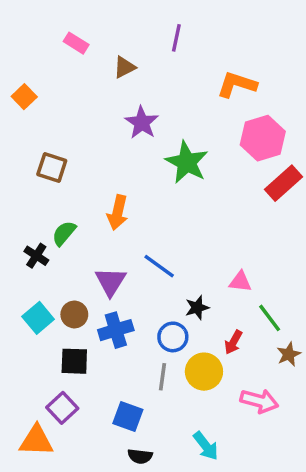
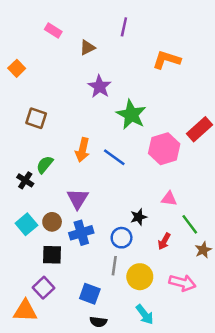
pink hexagon: (263, 138) -> (164, 149), moved
blue line: (159, 266) -> (114, 157), moved
yellow circle: (204, 372) -> (140, 277), moved

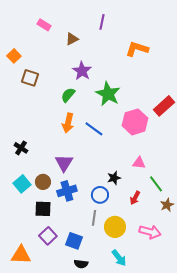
brown square: (36, 118) -> (30, 78), moved
green semicircle: (45, 165) -> (68, 95), moved
purple square: (43, 288) -> (48, 236), moved

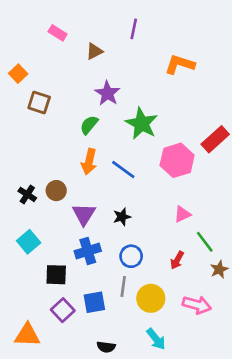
pink triangle: (139, 163) -> (182, 214), turned -32
black star: (114, 178) -> (122, 217), moved
brown circle: (43, 182) -> (56, 191), moved
blue square: (74, 241) -> (94, 302), moved, turned -30

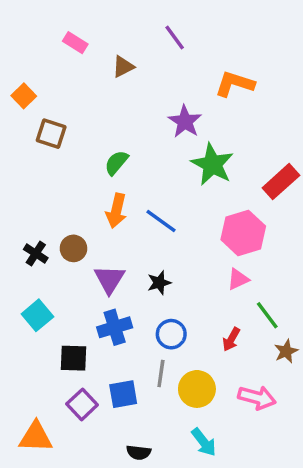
purple line: (134, 29) -> (175, 38), turned -48
purple star: (107, 93) -> (185, 122), moved
green star: (142, 124) -> (212, 164), moved
pink hexagon: (177, 160) -> (243, 233), moved

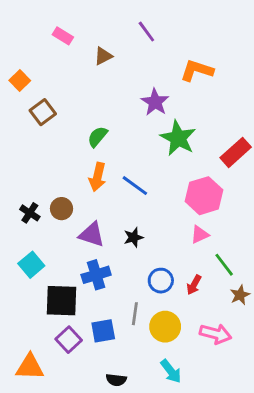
brown square: (51, 134) -> (43, 112), turned 35
purple triangle: (109, 279) -> (92, 234), turned -44
blue circle: (171, 334) -> (161, 281), moved
black square: (73, 358) -> (61, 301), size x1.4

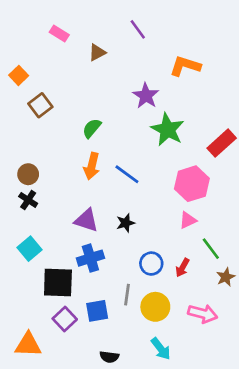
brown circle: (61, 209) -> (28, 174), moved

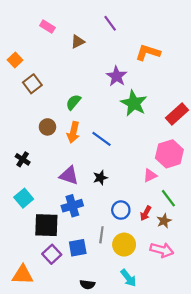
brown circle: (28, 174) -> (47, 127), moved
pink hexagon: (192, 184) -> (169, 154), moved
brown star: (226, 277) -> (164, 221), moved

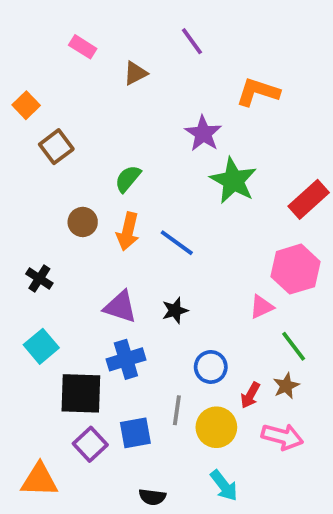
red arrow: (146, 213) -> (250, 395), moved

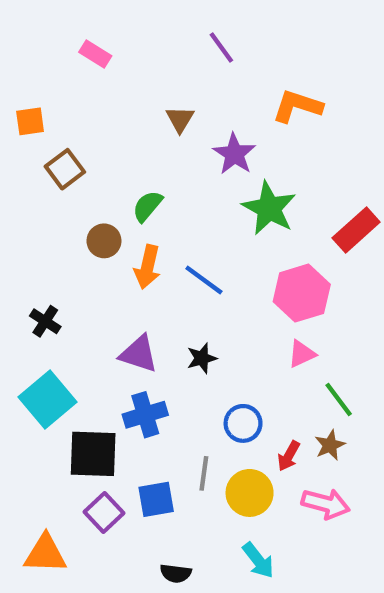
brown triangle: (135, 73) -> (180, 119), moved, turned -32
orange square: (26, 105) -> (30, 121), turned 36
brown circle: (83, 222) -> (104, 241), moved
pink hexagon: (295, 269) -> (302, 293), moved
cyan square: (41, 346) -> (47, 399), size x1.4

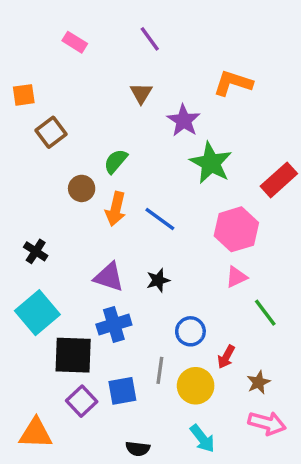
purple line: (221, 47) -> (150, 39), moved
brown star: (330, 445) -> (258, 382), moved
pink arrow: (326, 504) -> (267, 423), moved

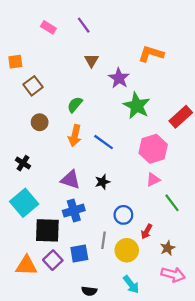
purple line: (150, 39) -> (84, 25), moved
brown circle: (82, 188) -> (40, 122), moved
orange triangle: (36, 433) -> (26, 266), moved

